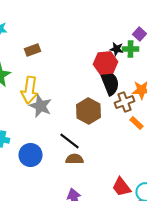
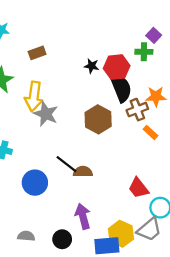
black star: (116, 49) -> (92, 66), moved
black line: (70, 141) -> (67, 164), moved
blue circle: (30, 155) -> (35, 183), moved
red trapezoid: (122, 187) -> (138, 188), moved

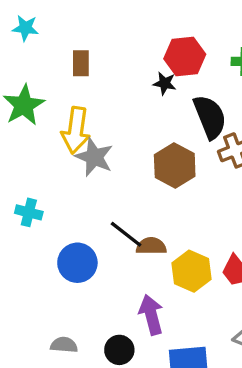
brown rectangle: (37, 53) -> (81, 63), turned -70
red hexagon: (117, 67) -> (185, 57), moved
yellow hexagon: (121, 234) -> (191, 271), moved

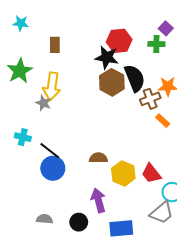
black star: (165, 83) -> (107, 57), size x1.6
gray star: (94, 157) -> (44, 103), moved, size x0.7
brown hexagon: (175, 165) -> (112, 82), moved
black line: (126, 234) -> (50, 151), moved

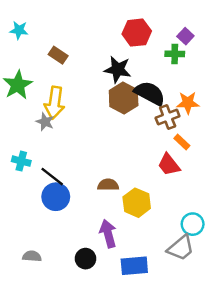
red hexagon: (119, 41) -> (137, 33), moved
brown rectangle: (55, 45) -> (58, 55), turned -56
black semicircle: (135, 78) -> (150, 93), turned -40
red trapezoid: (151, 173) -> (169, 165), moved
gray semicircle: (45, 219) -> (32, 256), moved

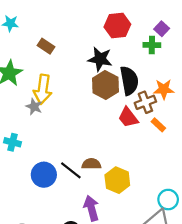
black semicircle: (150, 93) -> (129, 81), turned 52
red trapezoid: (169, 165) -> (128, 117), moved
black line: (52, 177) -> (71, 170), moved

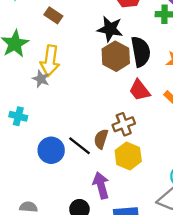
brown cross: (145, 102) -> (124, 124), moved
brown semicircle: (91, 164) -> (101, 139), turned -72

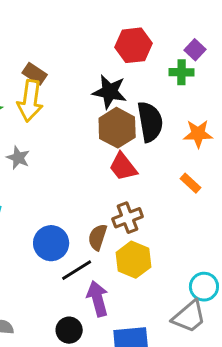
yellow arrow: (50, 61) -> (30, 101), moved
red trapezoid: (140, 90) -> (123, 167), moved
black line: (79, 146) -> (77, 270), moved, turned -70
blue circle: (51, 150) -> (51, 243), moved

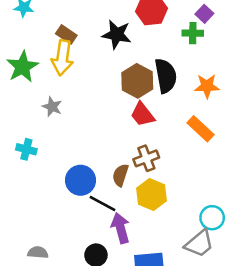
black star: (110, 92) -> (117, 34), moved
orange rectangle: (190, 183) -> (200, 129), size x1.5
black line: (77, 270) -> (102, 203), turned 60

